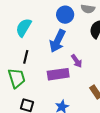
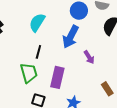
purple rectangle: (58, 74) -> (57, 77), moved, turned -70

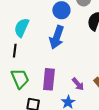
black line: (38, 52) -> (15, 51), moved
purple arrow: (89, 57) -> (78, 84), moved

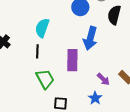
blue arrow: (57, 37) -> (90, 38), moved
purple rectangle: (49, 79) -> (72, 60), moved

